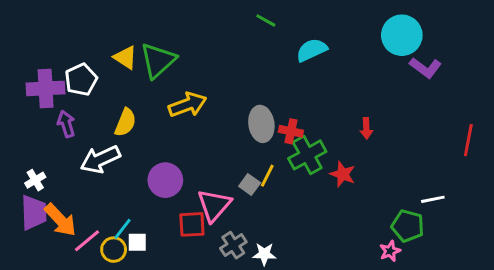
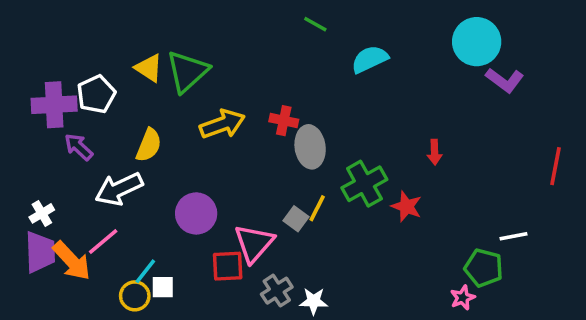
purple arrow: (66, 124) -> (79, 147), turned -30
red cross: (291, 131) -> (284, 121), moved
pink line: (87, 241) -> (103, 242), moved

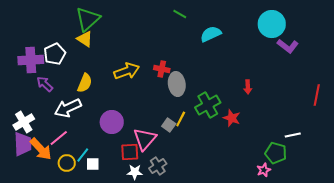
green triangle: (187, 71) -> (88, 19), moved
white cross: (42, 213) -> (24, 122), size x1.5
yellow circle: (135, 296) -> (67, 163), moved
white star: (314, 301) -> (135, 172), moved

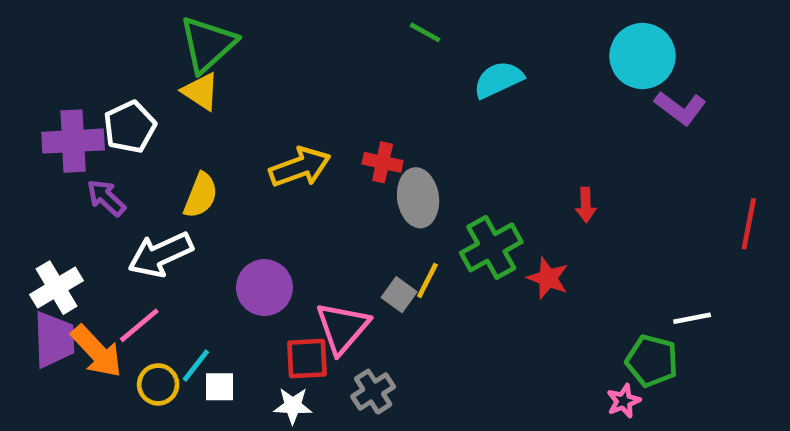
white star: (135, 172) -> (293, 406), moved

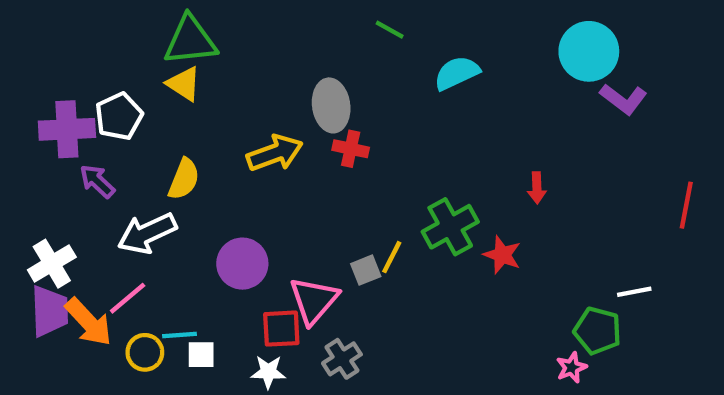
green triangle: (208, 44) -> (190, 40), turned 36
gray ellipse: (418, 198) -> (331, 105), moved
gray square: (399, 295) -> (366, 270), turned 32
cyan line: (196, 366) -> (180, 335), turned 48

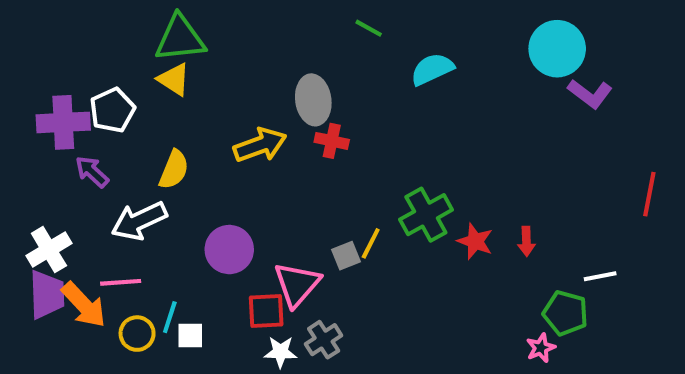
red arrow: (537, 188) -> (526, 241), moved
pink line: (128, 298) -> (121, 282), turned 36
cyan line: (180, 335) -> (170, 317), turned -68
white star: (268, 372) -> (280, 352), moved

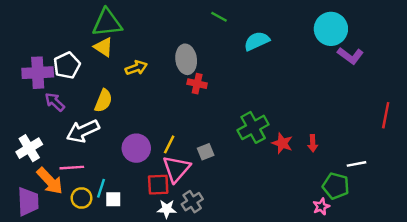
yellow arrow: (260, 145) -> (136, 68), moved, size x0.7
yellow line: (371, 243) -> (169, 144), moved
purple trapezoid: (47, 295) -> (28, 202), moved

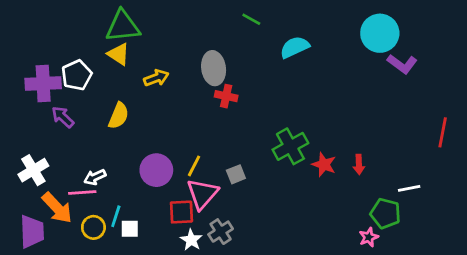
white arrow: (83, 131) -> (95, 177), moved, size x0.6
white star: (167, 209) -> (191, 240), turned 30

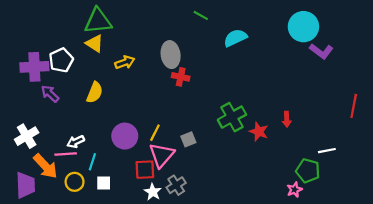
red arrow: (359, 165) -> (287, 119), moved
cyan line: (116, 216) -> (92, 162), moved

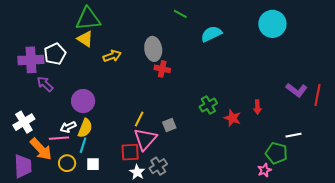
purple L-shape: (321, 51) -> (297, 90), moved
yellow semicircle: (95, 93) -> (85, 128), moved
green cross: (232, 117) -> (208, 105), size x0.7
purple circle: (125, 136) -> (83, 101), moved

